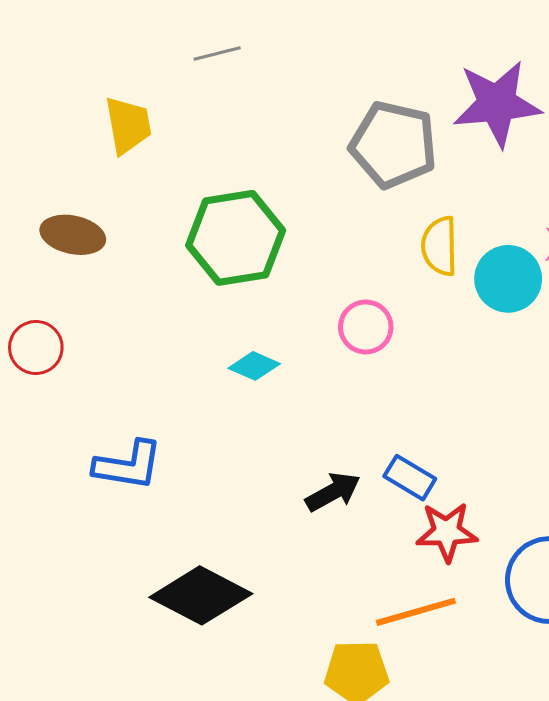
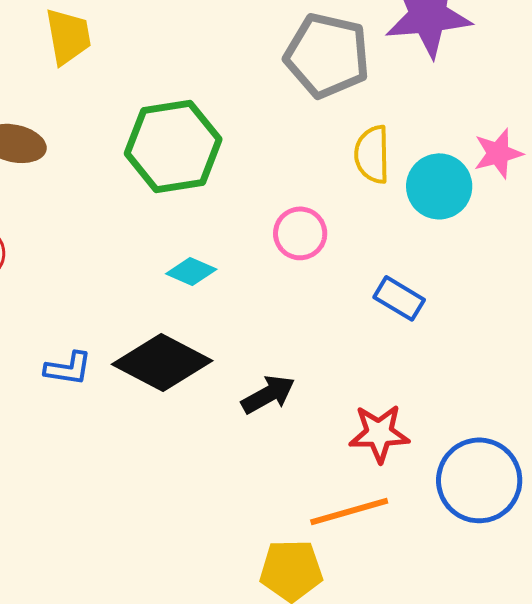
blue L-shape: (128, 465) -> (68, 368), size x0.7
blue rectangle: (410, 478) -> (399, 298), moved
black diamond: (201, 595) -> (162, 362), moved

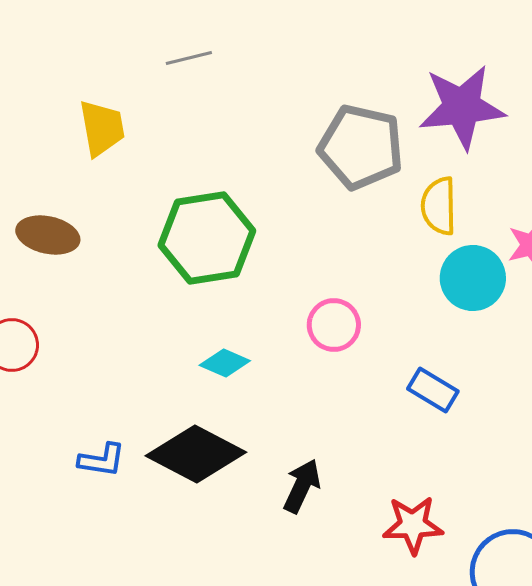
yellow semicircle: (372, 154) -> (439, 206), moved
black arrow: (268, 394) -> (302, 486), turned -36

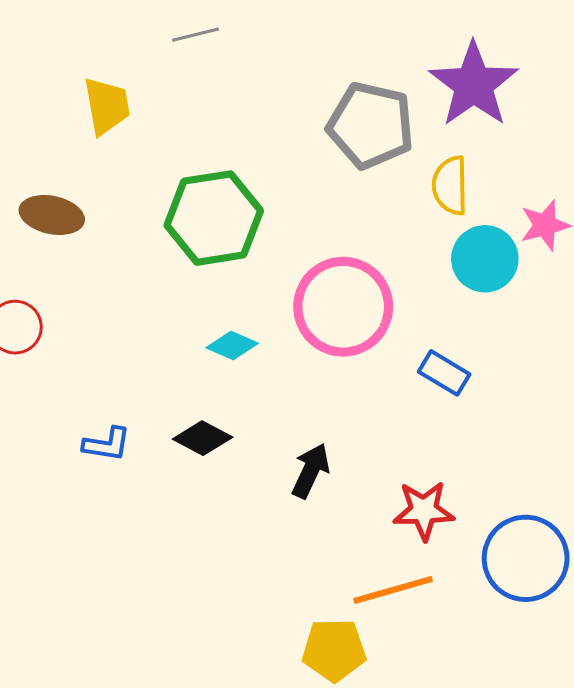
purple star: (462, 107) -> (474, 85), turned -30
pink circle: (334, 325) -> (343, 307), size x1.8
black diamond: (196, 454) -> (203, 438), size x0.6

